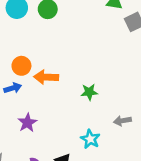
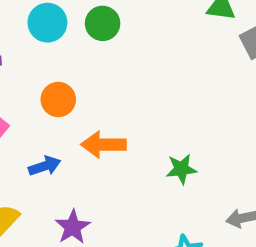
orange circle: (21, 66) -> (58, 99), moved

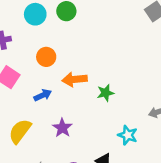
green star: (181, 169) -> (105, 93), moved

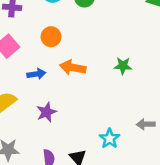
green star: (105, 93) -> (123, 66), moved

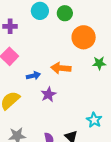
orange circle: (51, 37) -> (84, 37), moved, size x1.5
purple star: (46, 112) -> (48, 94), moved

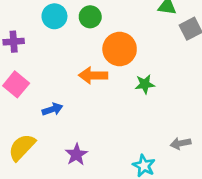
orange arrow: (61, 68) -> (93, 75), moved
purple star: (48, 94) -> (76, 154), moved

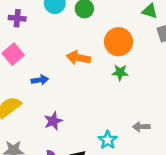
orange circle: (120, 49) -> (118, 42), moved

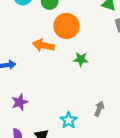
orange circle: (118, 42) -> (66, 26), moved
gray arrow: (141, 127) -> (99, 109), turned 112

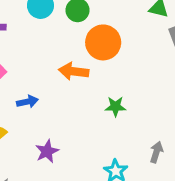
green star: (81, 59) -> (115, 107), moved

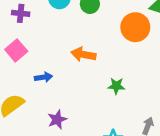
orange circle: (103, 42) -> (135, 27), moved

